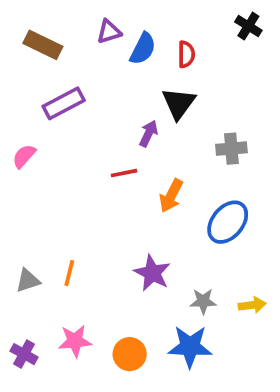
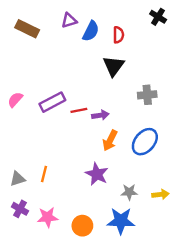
purple rectangle: (64, 103) -> (52, 102), moved
purple arrow: (148, 133) -> (100, 115), moved, turned 56
orange arrow: (171, 196) -> (110, 140), moved
purple cross: (24, 354) -> (20, 209), moved

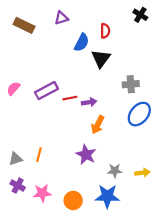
blue semicircle: (91, 31) -> (82, 43), moved
blue ellipse: (145, 142) -> (139, 114), moved

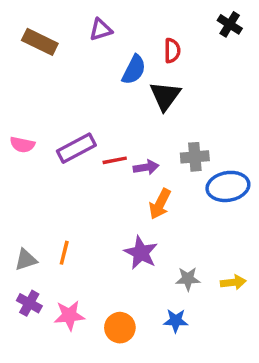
gray cross: (131, 84) -> (195, 157), moved
pink semicircle: (13, 88) -> (22, 145), turned -120
blue ellipse: (139, 114) -> (228, 186), turned 40
blue star: (107, 196) -> (176, 321), size x0.6

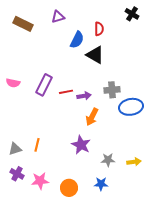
black triangle: (165, 96) -> (95, 55), turned -36
purple rectangle: (76, 148) -> (44, 85), turned -35

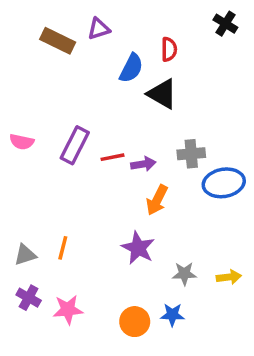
brown rectangle: (23, 24) -> (58, 41), moved
orange circle: (69, 188) -> (135, 322), moved

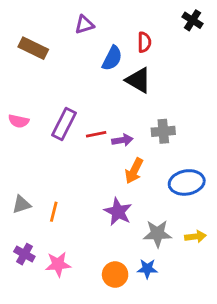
brown rectangle: (58, 41) -> (33, 48), moved
blue ellipse: (224, 183) -> (187, 182), moved
gray triangle: (25, 255) -> (22, 204), moved
gray star: (184, 274) -> (157, 234), size x1.4

